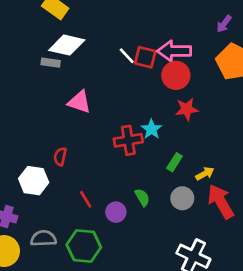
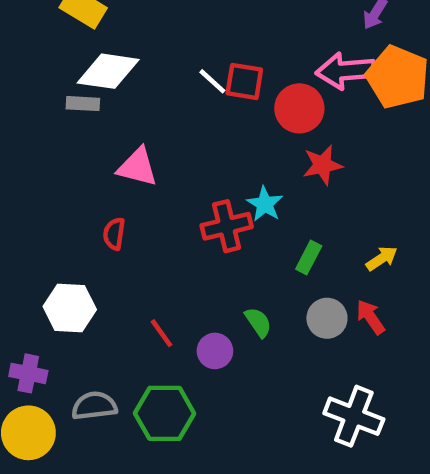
pink arrow: (174, 51) -> (346, 71), moved
red semicircle: (60, 157) -> (114, 234), moved
yellow arrow: (205, 174) -> (382, 258), moved
red arrow: (221, 201) -> (370, 317), moved, size x0.6

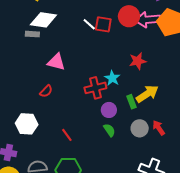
red circle: (299, 108) -> (129, 16), moved
red semicircle: (114, 234) -> (46, 91), turned -144
green rectangle: (309, 258) -> (132, 102), turned -48
yellow arrow: (382, 258) -> (147, 94), moved, size x1.6
purple circle: (215, 351) -> (109, 110), moved

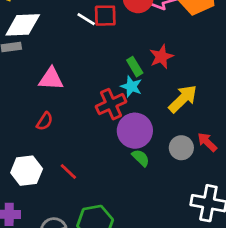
green rectangle: (132, 102) -> (135, 67), moved
purple circle: (109, 110) -> (135, 131), size x1.6
red line: (67, 135) -> (68, 172), moved

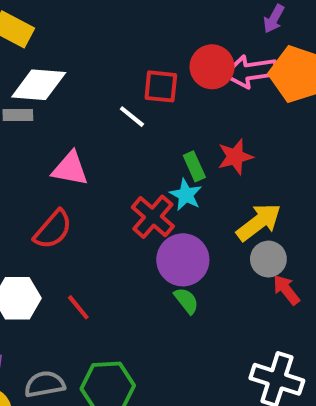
white line: (86, 19) -> (132, 117), moved
red cross: (111, 104) -> (153, 217), turned -32
red semicircle: (45, 121) -> (53, 230), size x1.5
gray circle: (181, 148) -> (268, 259), moved

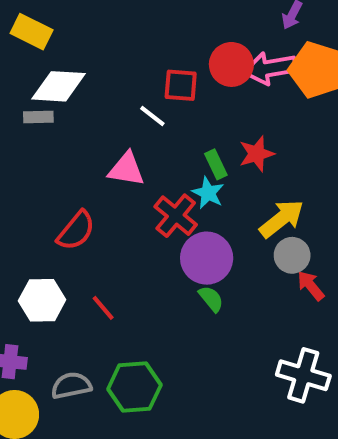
pink triangle: (70, 169) -> (126, 169), moved

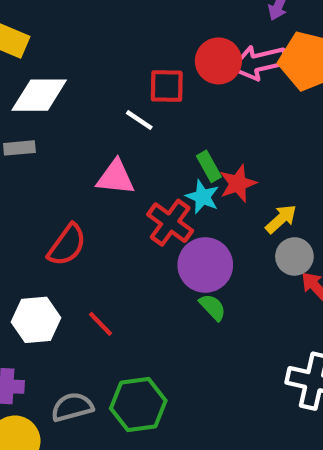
gray rectangle: (38, 117) -> (19, 148), moved
red star: (257, 154) -> (238, 184), moved
yellow arrow: (282, 219) -> (281, 219), size x0.7

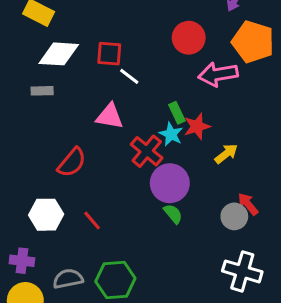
pink arrow: (259, 62) -> (218, 74), moved
red square: (167, 86) -> (109, 54), moved
gray circle: (294, 256) -> (234, 216), moved

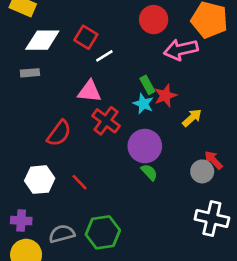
red square: (109, 54) -> (86, 37), turned 30
white line: (129, 76) -> (104, 56), turned -66
red cross: (147, 151) -> (106, 121), moved

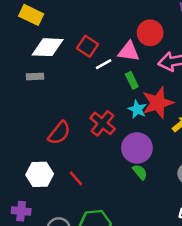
green rectangle: (147, 85) -> (132, 80), moved
pink triangle: (89, 91) -> (129, 51), moved
red star: (165, 96) -> (158, 103), size x1.5

